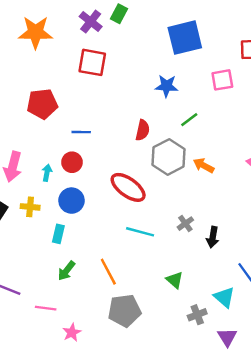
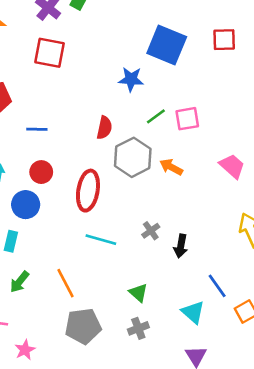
blue square: (185, 38) -> (167, 45), moved, turned 36
pink square: (222, 80) -> (187, 119), moved
red circle: (72, 162) -> (41, 172), moved
red ellipse: (128, 187) -> (88, 191), turned 63
gray cross: (197, 315) -> (138, 328), moved

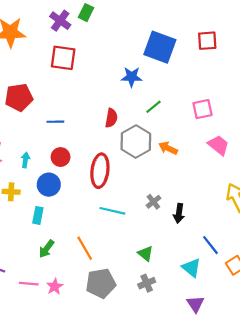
pink square: (187, 119) -> (202, 109), moved
pink star: (25, 350) -> (55, 287), moved

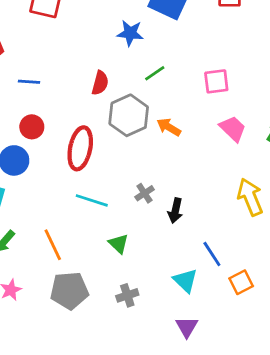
green triangle: (145, 254) -> (119, 244), moved

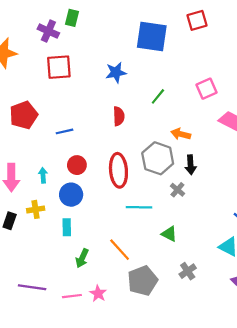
blue star: (130, 33) -> (116, 72), moved
gray hexagon: (129, 115) -> (158, 158), moved
black arrow: (175, 211) -> (191, 165), moved

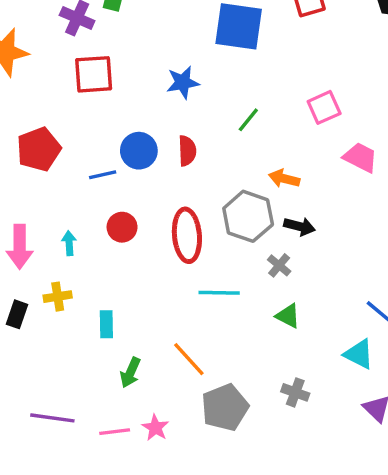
black arrow: (191, 165) -> (299, 226), turned -72
blue circle: (71, 195) -> (139, 151), moved
green triangle: (169, 234) -> (288, 316), moved
gray cross: (188, 271) -> (295, 392), turned -35

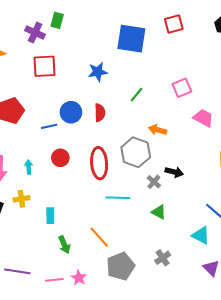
black arrow: (299, 226) -> (174, 172), moved
green arrow: (130, 373) -> (64, 245), turned -48
gray cross: (295, 392) -> (163, 258), turned 35

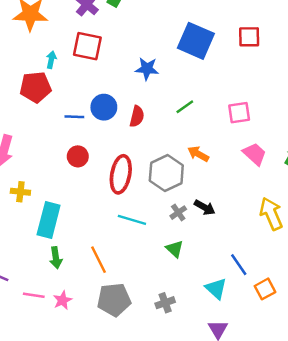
cyan arrow: (29, 167) -> (51, 60), moved
cyan rectangle: (50, 216) -> (49, 220), size x1.8

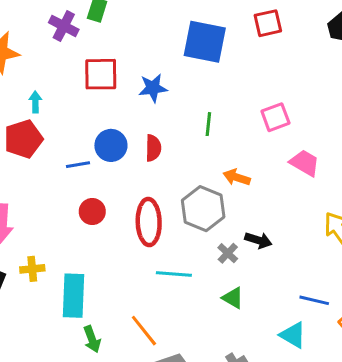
red square: (87, 46) -> (101, 74), moved
green line: (185, 107) -> (208, 124), turned -36
blue line: (239, 265) -> (314, 300), turned -30

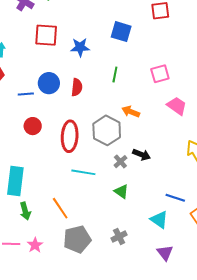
blue square: (205, 42) -> (121, 32), moved, size x0.7

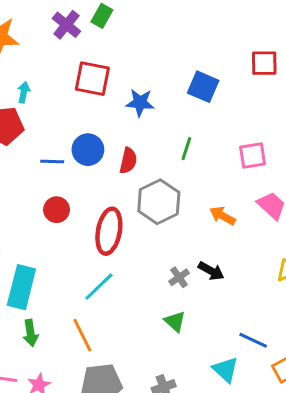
orange arrow: (131, 112) -> (223, 216), moved
gray hexagon: (107, 130) -> (159, 202), moved
cyan line: (83, 172) -> (99, 287), moved, turned -60

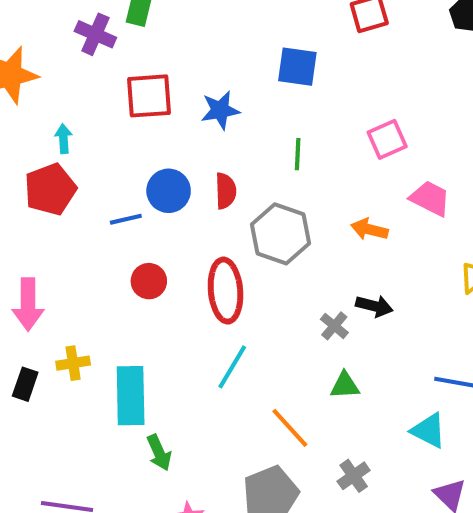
green triangle: (175, 321) -> (345, 385), turned -30
orange line: (82, 335) -> (290, 428), moved

